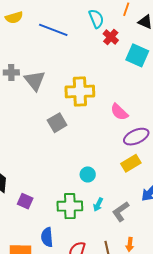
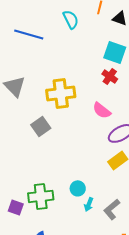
red cross: (111, 37) -> (110, 76), moved
cyan circle: (88, 174) -> (78, 188), moved
green cross: (70, 206) -> (41, 196), moved

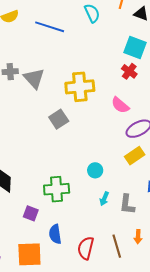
cyan circle: (78, 188) -> (95, 170), moved
purple square: (16, 207) -> (31, 213), moved
gray L-shape: (112, 209) -> (127, 204), turned -45

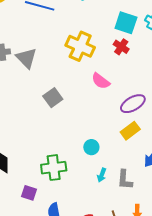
yellow cross: (80, 87) -> (80, 46), moved, turned 32
pink semicircle: (120, 105) -> (101, 81), moved

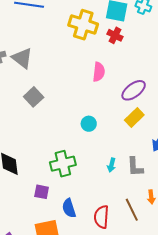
yellow cross: (80, 46) -> (83, 25), moved
pink semicircle: (101, 81) -> (99, 72), turned -114
gray square: (53, 98) -> (34, 97), moved
cyan circle: (91, 147) -> (89, 124), moved

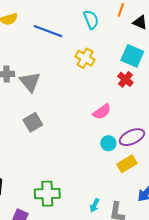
yellow cross: (83, 25) -> (85, 58), moved, size x0.7
pink semicircle: (99, 72) -> (102, 112), turned 36
cyan circle: (89, 124) -> (108, 143), moved

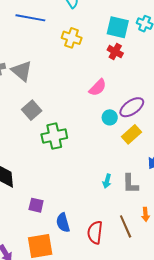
green cross: (47, 194) -> (54, 136), moved

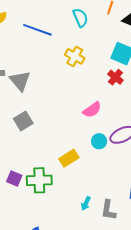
yellow rectangle: (131, 134) -> (69, 158), moved
green cross: (54, 136) -> (39, 180), moved
purple square: (36, 205) -> (14, 179), moved

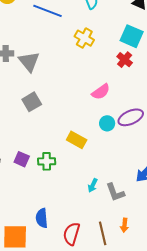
yellow rectangle: (69, 158) -> (77, 140), turned 60
green cross: (39, 180) -> (47, 161), size x0.7
gray L-shape: (108, 210) -> (115, 192), turned -30

